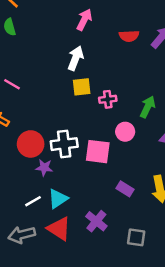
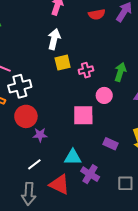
white cross: (64, 144) -> (20, 86), moved
cyan triangle: (58, 199) -> (73, 157), moved, turned 42
gray arrow: (22, 235) -> (29, 194), turned -65

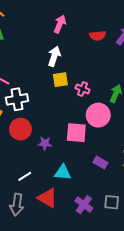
pink cross: (86, 70) -> (83, 89), turned 32
pink circle: (104, 95) -> (98, 115), size x1.5
purple star: (40, 135) -> (45, 143), moved
purple cross: (90, 174) -> (84, 205), moved

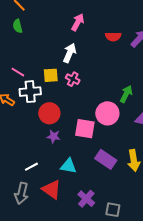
yellow square: (60, 80) -> (51, 75), moved
pink cross: (83, 89) -> (73, 79), moved
red circle: (20, 129) -> (49, 113), moved
purple rectangle: (100, 162) -> (106, 159), size x1.5
gray square: (112, 202) -> (113, 210), moved

